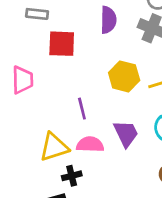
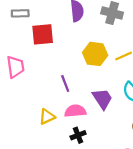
yellow triangle: (54, 147) -> (47, 117), size x0.7
black cross: (72, 176) -> (78, 135), moved

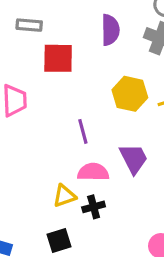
yellow triangle: (47, 117) -> (64, 196), moved

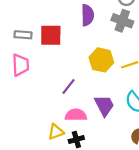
gray rectangle: (29, 25) -> (23, 35), moved
purple line: (83, 131) -> (69, 87), turned 54

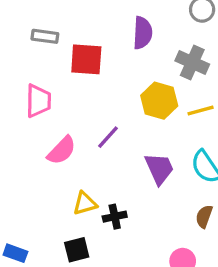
gray cross: (122, 21) -> (192, 63), moved
gray rectangle: (23, 35) -> (45, 36), moved
pink semicircle: (76, 115) -> (62, 150), moved, turned 130

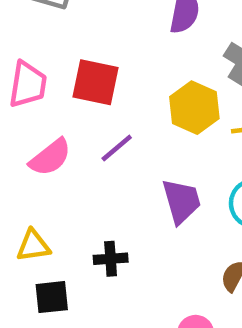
red square: (86, 59) -> (96, 82), moved
yellow triangle: (85, 203) -> (33, 246), moved

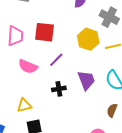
pink semicircle: (50, 157) -> (28, 66), turned 66
black cross: (111, 259) -> (59, 89), moved

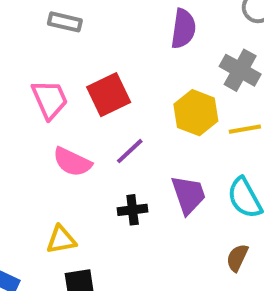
red square: (44, 32) -> (109, 95), turned -35
pink trapezoid: (15, 36) -> (50, 99), turned -30

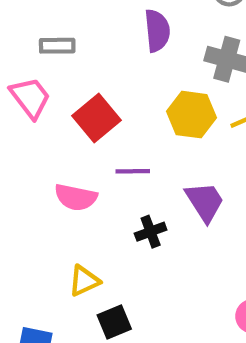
gray rectangle: (65, 22) -> (57, 46), moved
pink trapezoid: (50, 99) -> (30, 98), moved
purple line: (130, 151) -> (133, 171), turned 56

